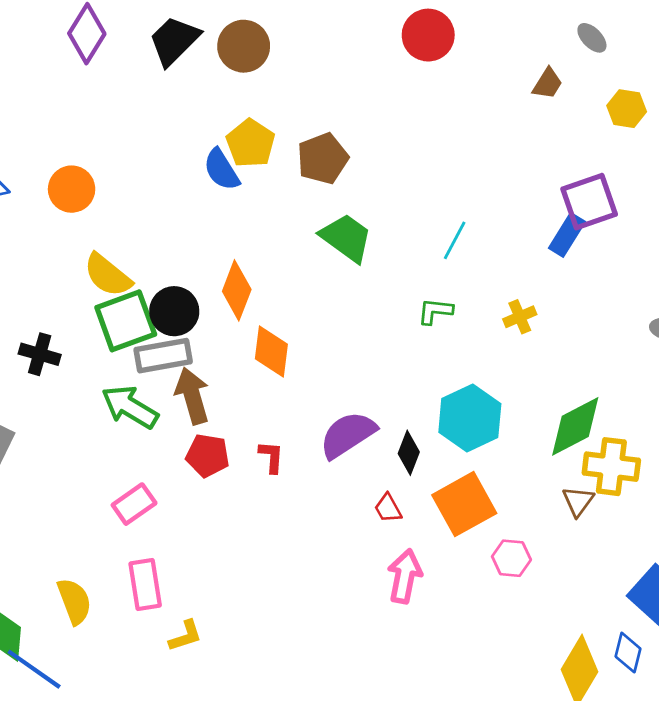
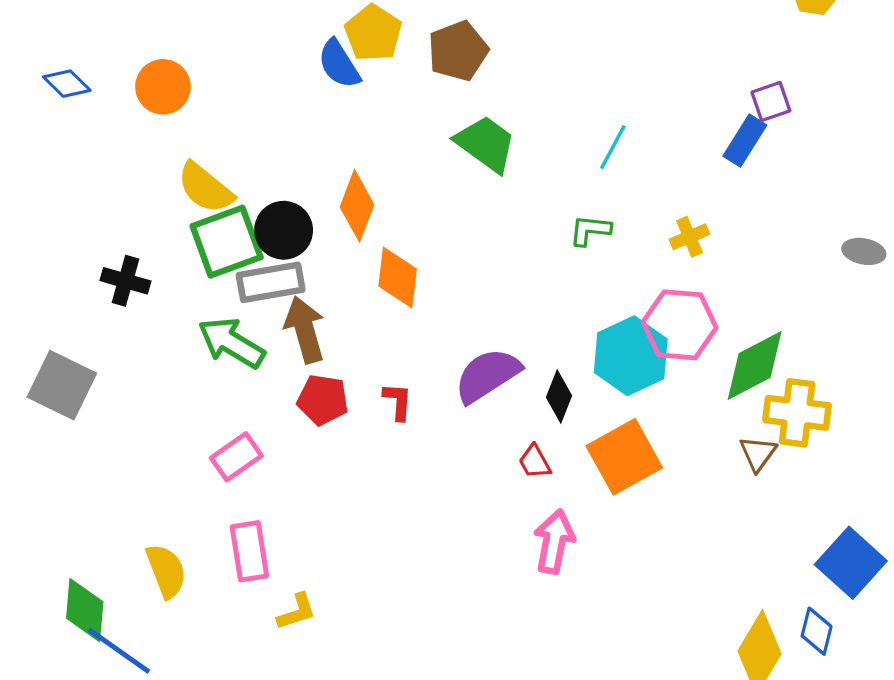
purple square: (589, 202) -> (771, 101), size x0.6
pink hexagon: (511, 558) -> (680, 325), moved, size x1.6

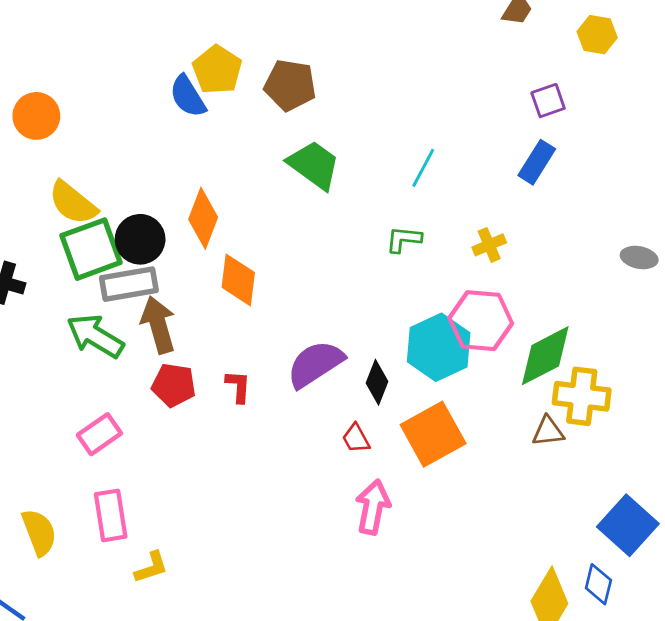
brown pentagon: (458, 51) -> (290, 85), turned 30
purple square: (771, 101) -> (548, 101), moved
brown triangle: (758, 454) -> (548, 431), turned 48

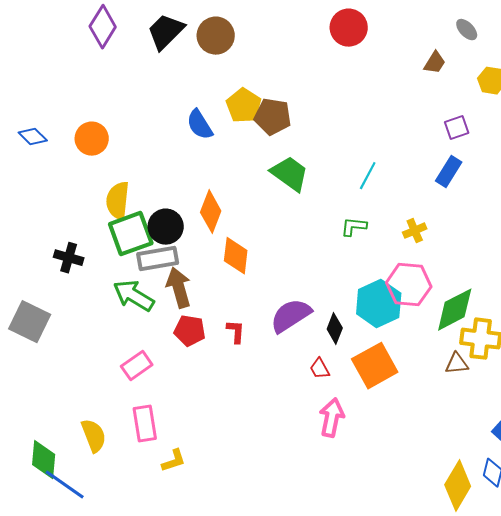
yellow pentagon: (217, 70) -> (244, 106), moved
yellow semicircle: (73, 203) -> (118, 201), turned 57

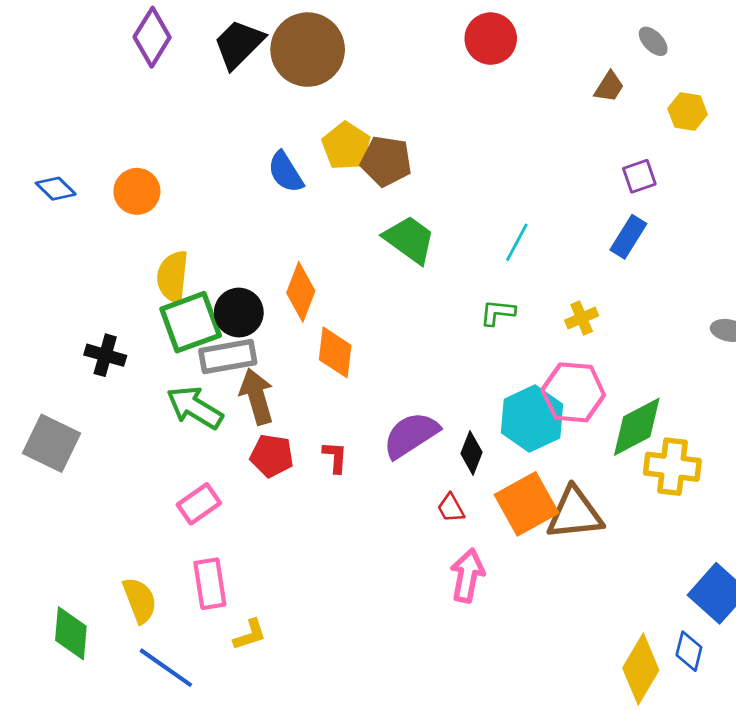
brown circle: (216, 36) -> (308, 50), size x1.4
brown triangle: (457, 364) -> (575, 514), moved, size x1.8
blue line: (65, 485) -> (166, 668), moved

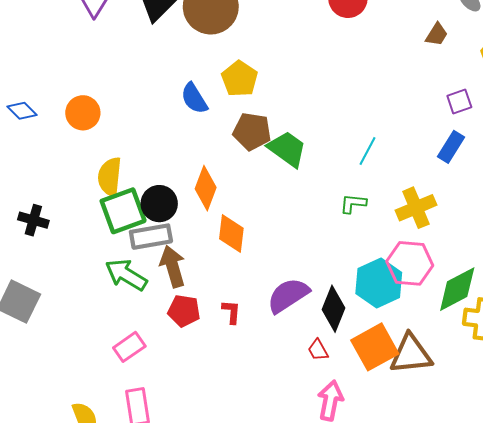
brown pentagon: (386, 161) -> (252, 131), moved
yellow cross: (582, 318) -> (416, 208), size x1.6
black cross: (105, 355) -> (33, 220), moved
black diamond: (471, 453) -> (333, 309), size x1.4

